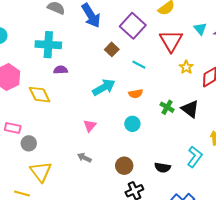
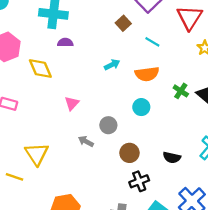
cyan arrow: (104, 87) -> (112, 65), size x0.6
orange semicircle: (136, 94) -> (147, 74), size x1.5
pink triangle: (90, 126) -> (72, 103), moved
gray circle: (29, 143) -> (108, 125), moved

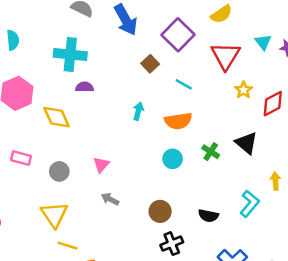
cyan arrow: (112, 65) -> (138, 111), turned -48
green cross: (181, 91) -> (211, 152), moved
pink triangle: (72, 103) -> (101, 165), moved
gray circle: (108, 125) -> (59, 171), moved
yellow line: (14, 177) -> (67, 246), moved

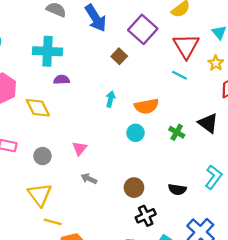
cyan line: (184, 84) -> (180, 75), moved
yellow star: (243, 90) -> (216, 63), moved
cyan circle: (173, 159) -> (136, 133), moved

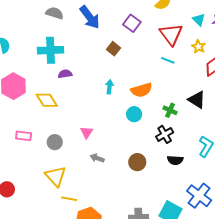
purple square: (143, 29) -> (132, 23), size x0.7
black cross: (146, 216) -> (165, 134), moved

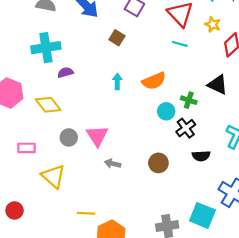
cyan circle: (134, 114) -> (166, 111), moved
pink triangle: (87, 132) -> (97, 136), size x1.5
gray circle: (55, 142) -> (69, 137), moved
yellow triangle: (56, 176) -> (53, 176), moved

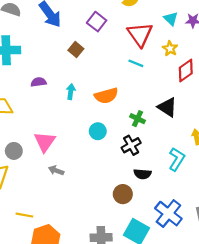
purple semicircle: (65, 72) -> (39, 82), moved
cyan circle: (166, 111) -> (98, 131), moved
gray circle: (69, 137) -> (14, 151), moved
brown circle: (158, 163) -> (123, 194), moved

